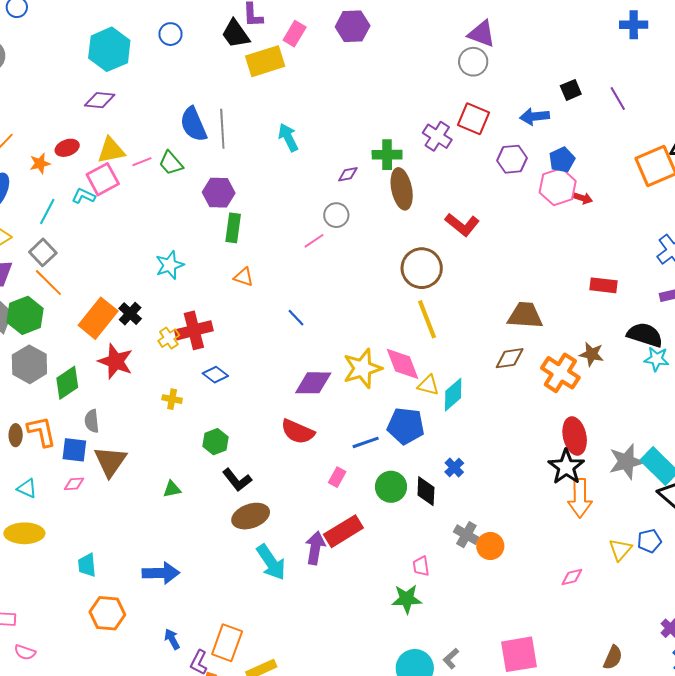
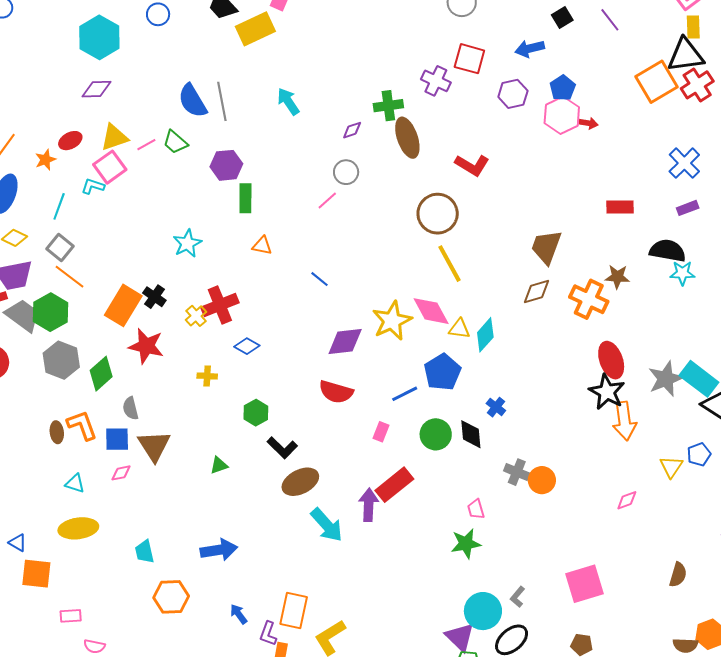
brown trapezoid: (525, 315) -> (546, 247), turned -66
blue pentagon: (406, 426) -> (442, 372), turned -30

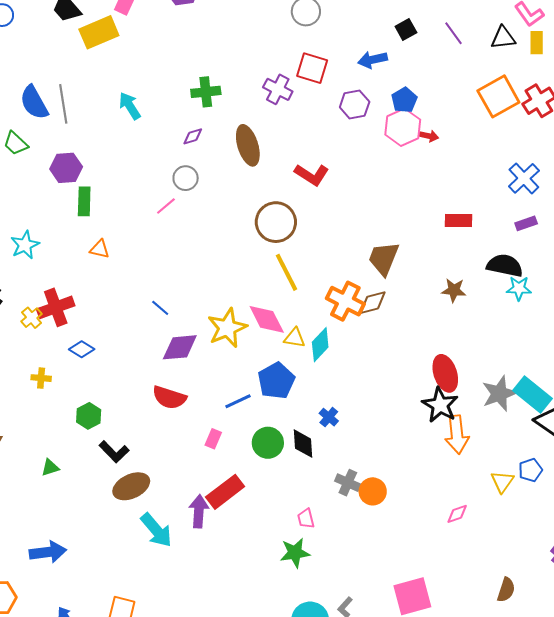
black triangle: (686, 55) -> (503, 38), moved, size x0.7
green cross: (388, 106) -> (206, 92), moved
blue line: (319, 279) -> (160, 308), moved
orange cross: (589, 299) -> (345, 301), moved

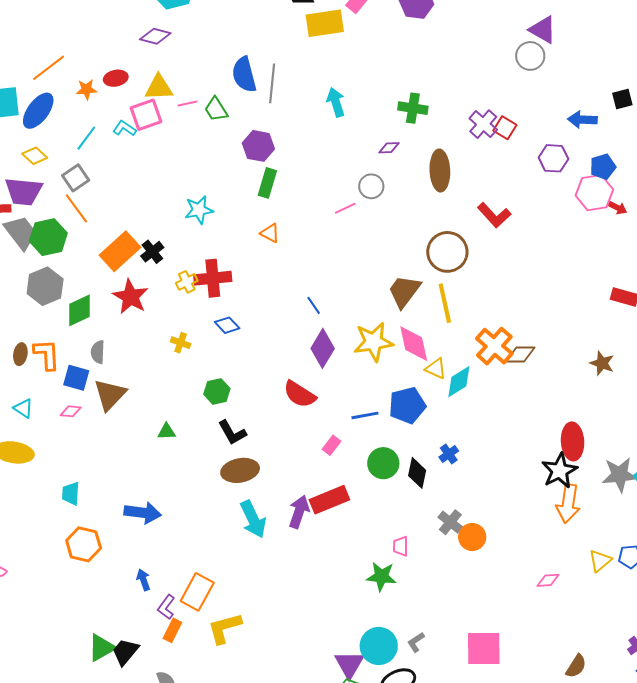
red square: (312, 68) -> (505, 128), moved, size x0.7
brown trapezoid: (384, 258) -> (404, 291), moved
purple diamond: (180, 347) -> (323, 348), turned -69

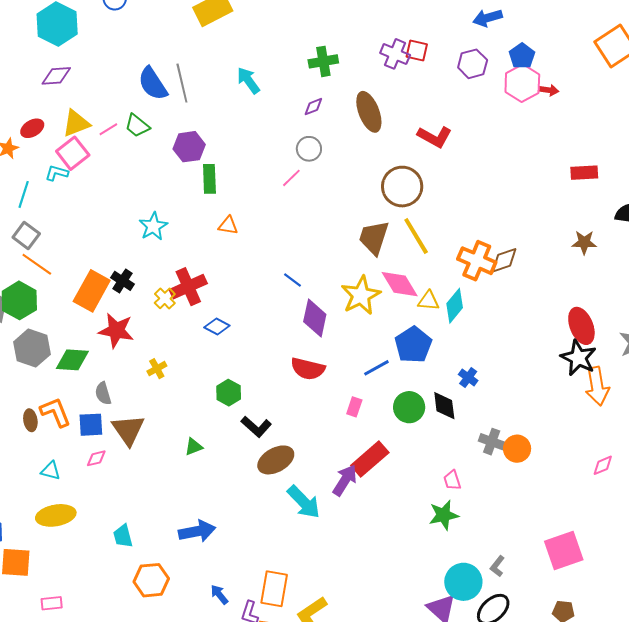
green diamond: (80, 310) -> (72, 360), turned 48
yellow cross: (181, 343) -> (157, 369), moved, turned -30
purple arrow: (299, 512) -> (345, 480), turned 32

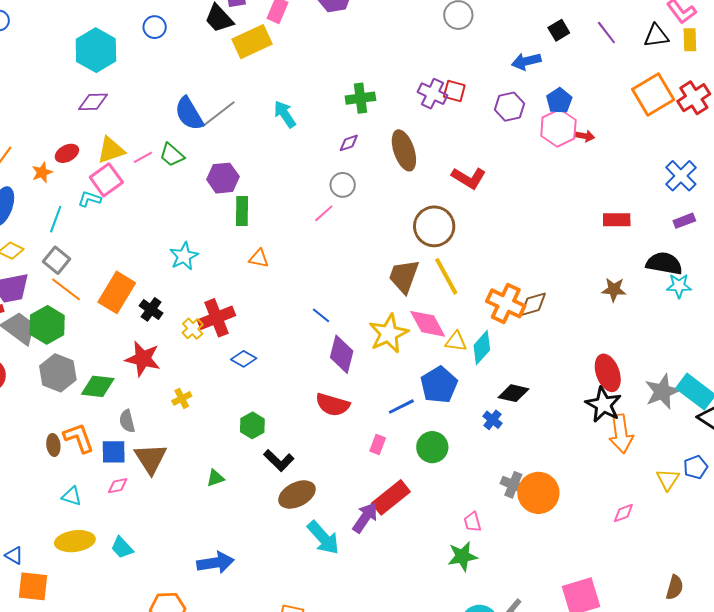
gray line: (182, 83) -> (218, 114), turned 63
orange rectangle: (92, 291) -> (117, 292), moved
black diamond: (444, 406) -> (513, 393), moved, turned -72
orange circle: (517, 449) -> (538, 493), size x1.5
cyan trapezoid: (123, 536) -> (122, 548), moved, turned -30

